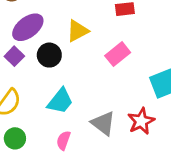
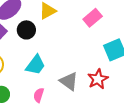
pink rectangle: (118, 54) -> (93, 18), moved

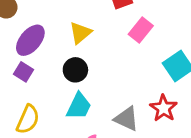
black circle: (26, 30) -> (75, 70), moved

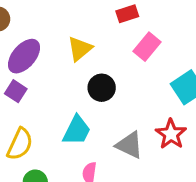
black circle: (75, 70) -> (102, 88), moved

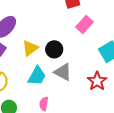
yellow triangle: (80, 49) -> (30, 48), moved
gray triangle: (130, 145) -> (63, 72), moved

